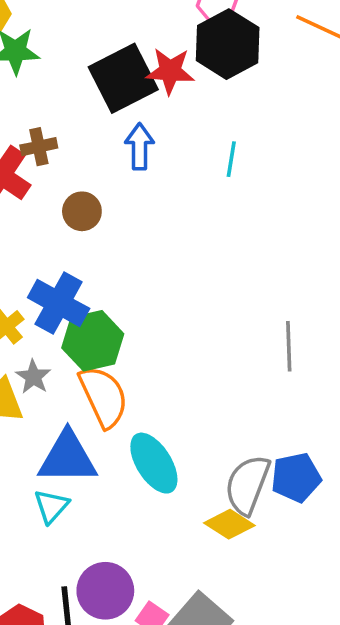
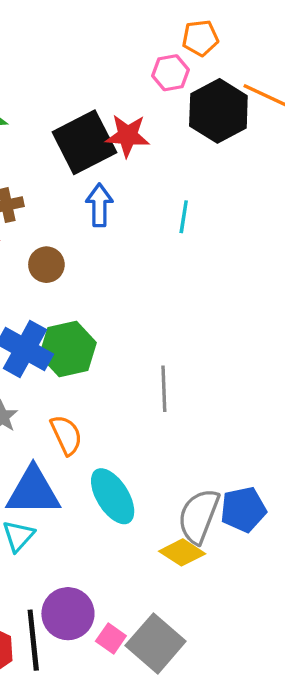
black hexagon: (228, 44) -> (218, 111), moved
green hexagon: (93, 341) -> (68, 349), moved
gray line: (289, 346) -> (164, 389), moved
orange semicircle: (104, 397) -> (66, 435), size x0.7

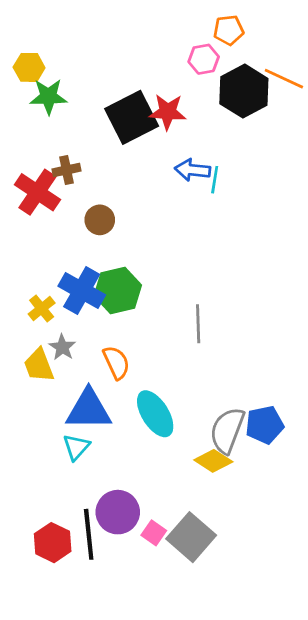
blue arrow: (99, 205) -> (193, 170), moved, turned -84

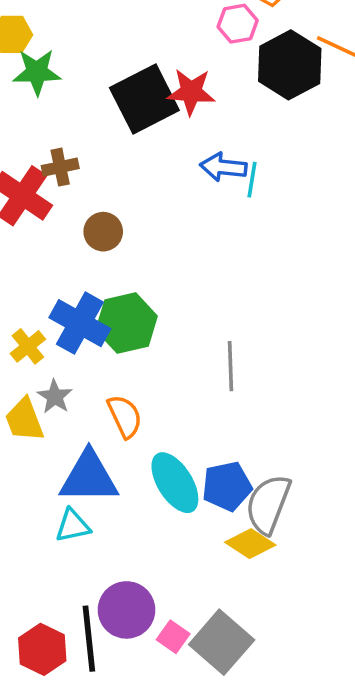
blue pentagon: (265, 425) -> (227, 486), moved
cyan triangle: (76, 447) -> (73, 526), turned 36

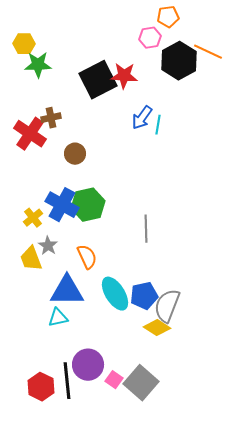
blue arrow: (223, 167) -> (142, 118), turned -60

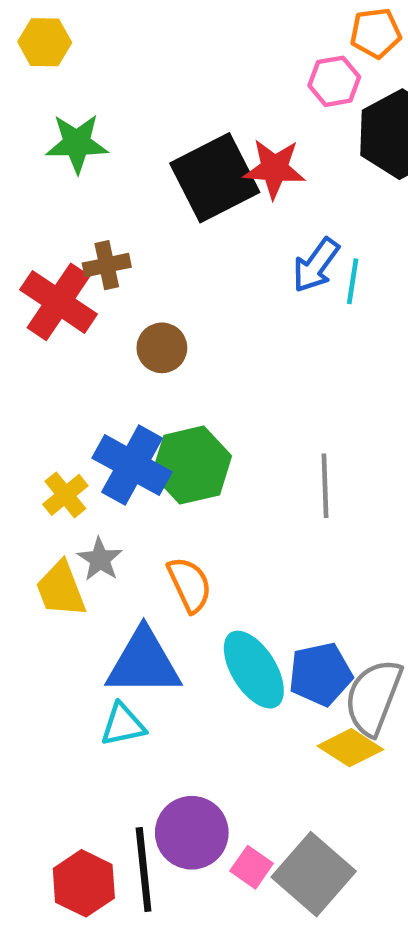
yellow hexagon: (24, 44) -> (45, 42), moved
gray line: (146, 229) -> (325, 486), moved

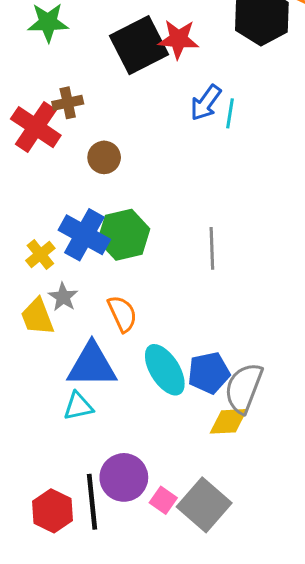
yellow diamond: (350, 748) -> (228, 421), turned -36

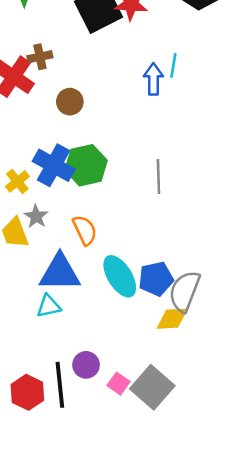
blue arrow: (206, 103) -> (153, 79), moved, turned 144
purple circle: (124, 477) -> (86, 365), size x0.7

